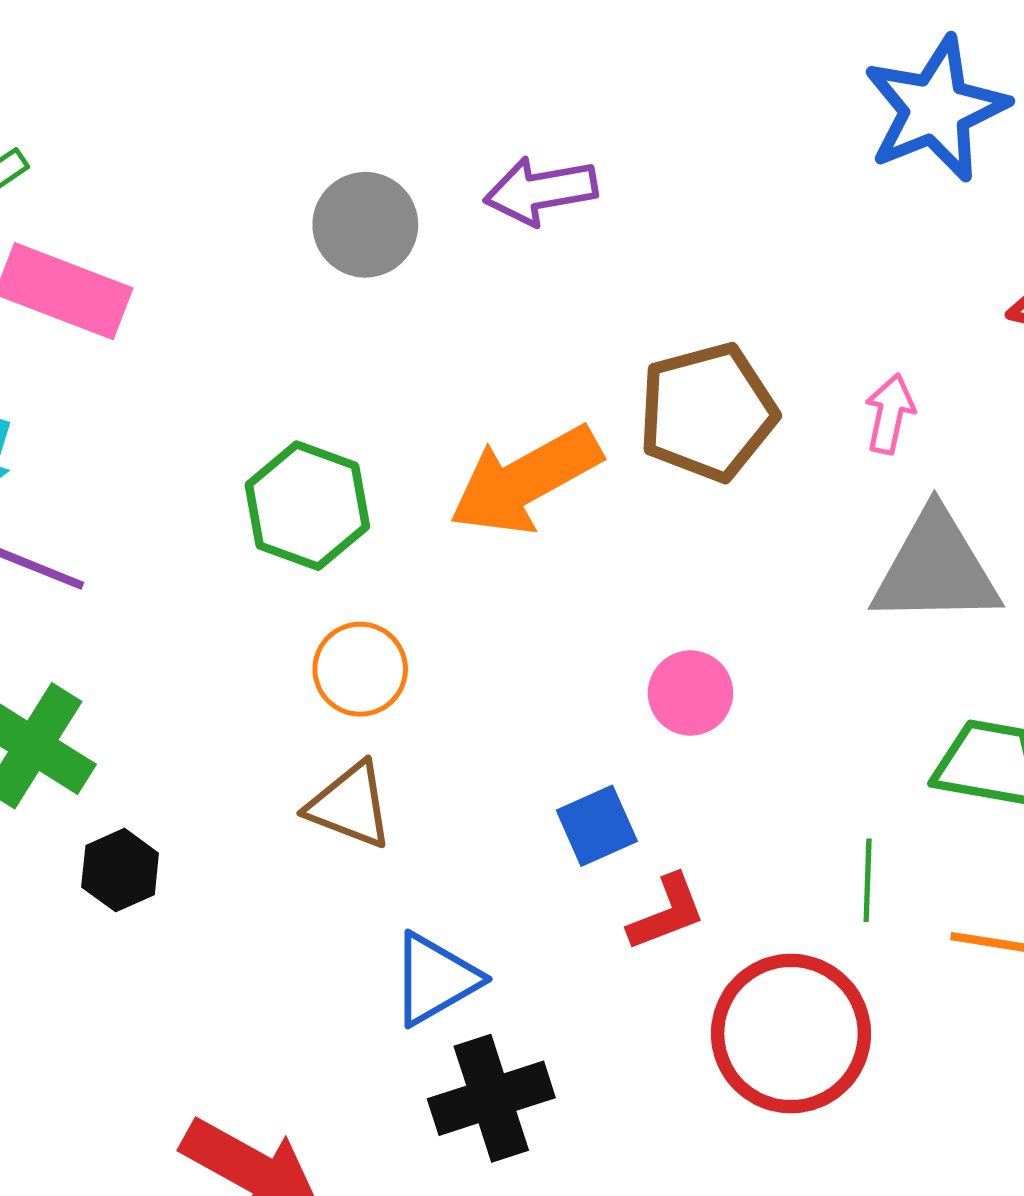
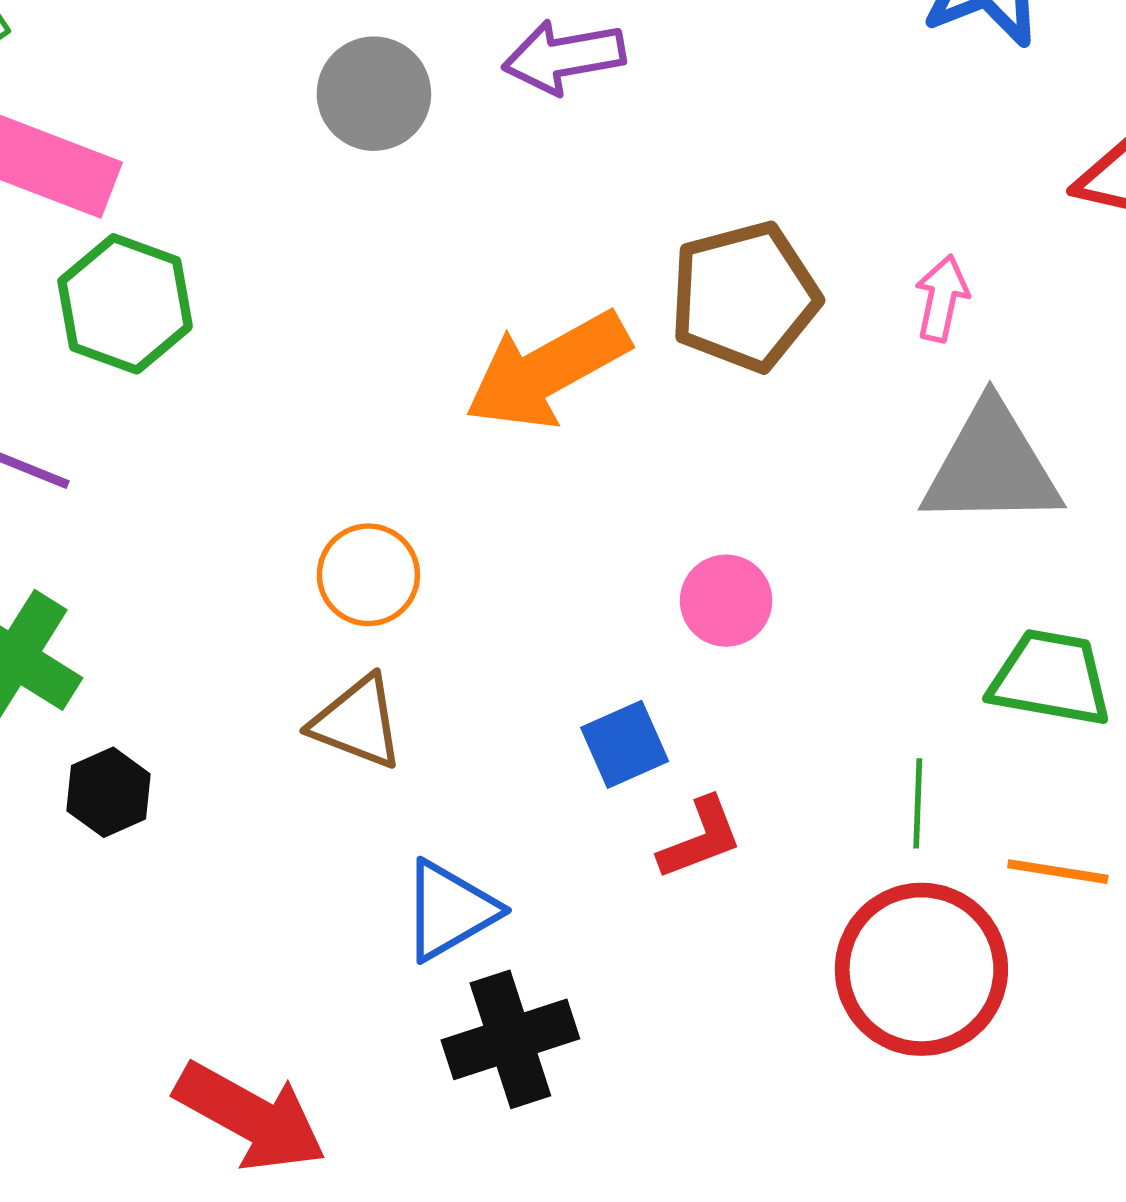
green hexagon: (307, 506) -> (125, 304), moved
red circle: (791, 1034) -> (921, 969), moved

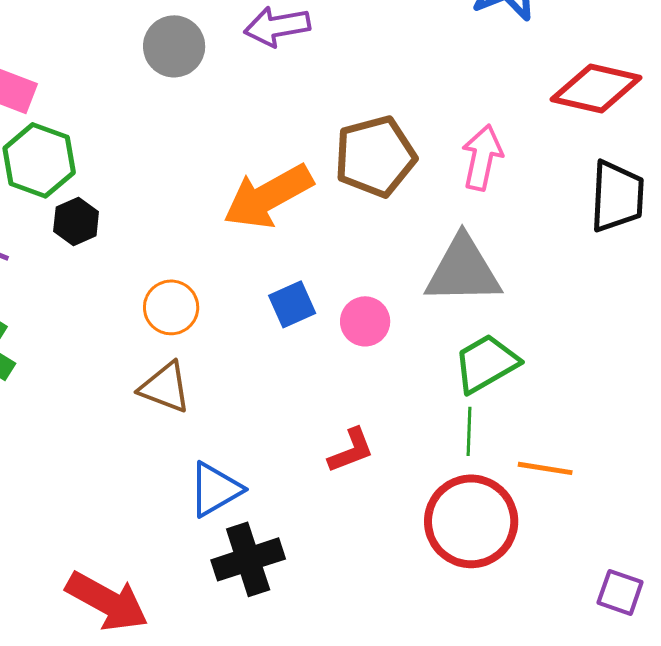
pink arrow: (942, 298) -> (482, 157), size x1.4
gray triangle: (991, 466) -> (463, 270), moved
green trapezoid: (1050, 678) -> (486, 363), moved, turned -40
blue square: (625, 744) -> (292, 304), moved
black hexagon: (108, 792) -> (76, 221), moved

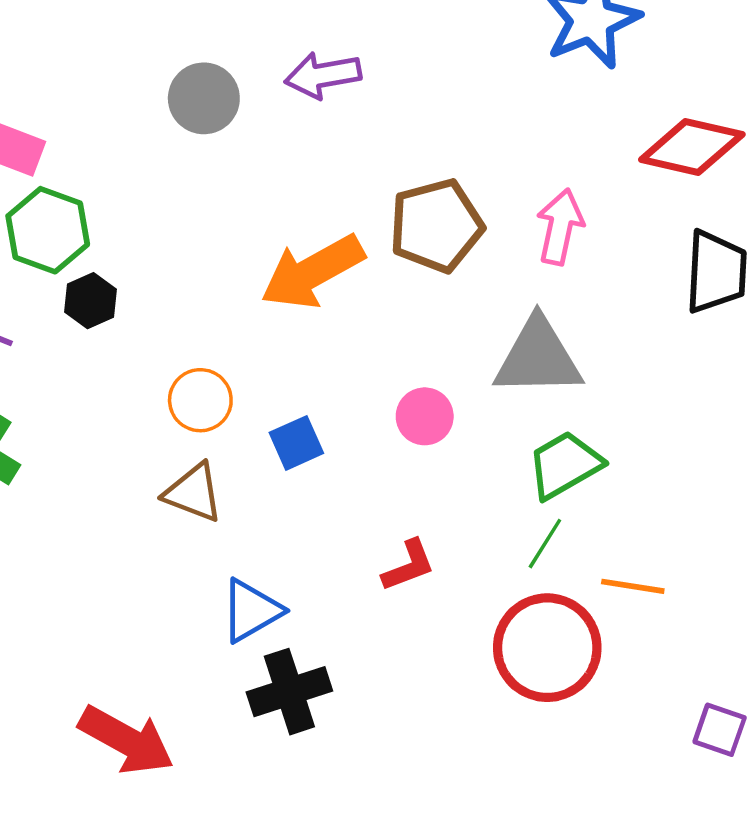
blue square: (292, 304) -> (296, 443), moved
green line: (469, 431) -> (545, 544), turned 30

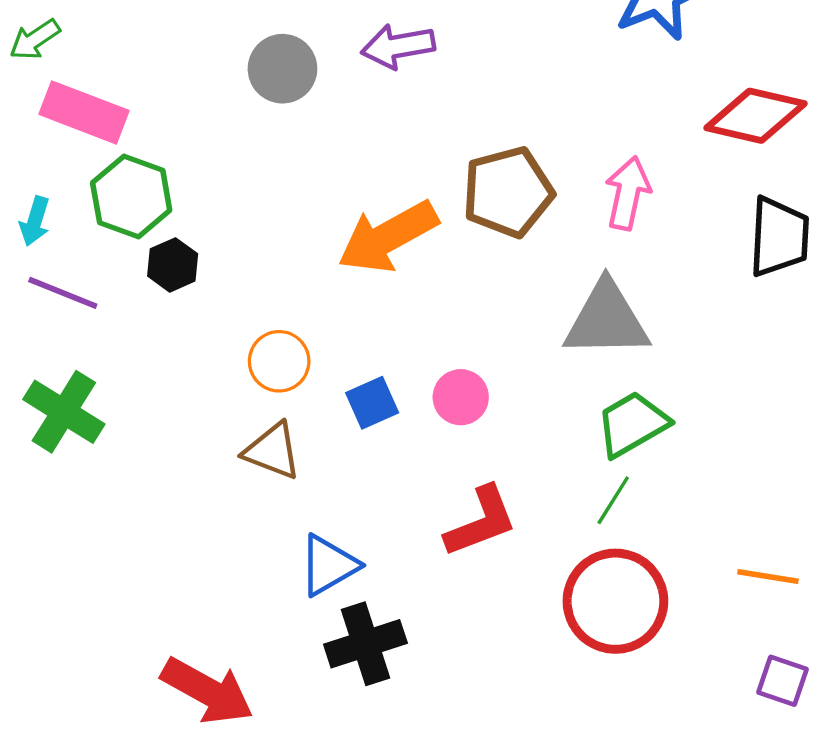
pink circle: (425, 416) -> (461, 397), moved
red L-shape: (409, 566) -> (481, 522), size x1.4
orange line: (633, 586) -> (768, 577), moved

